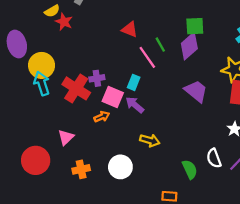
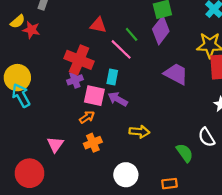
red cross: (76, 88) -> (79, 60), moved
white circle: (120, 167) -> (126, 175), moved
orange cross: (81, 169) -> (93, 143), moved

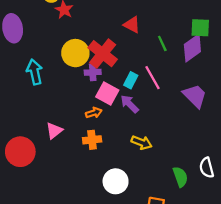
pink line: (121, 49) -> (152, 78), moved
yellow circle: (17, 78) -> (75, 53), moved

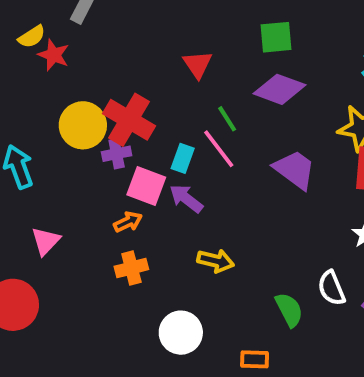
red triangle: (132, 25) -> (198, 64), moved, turned 36
green square: (200, 28) -> (276, 37), moved
green line: (162, 43) -> (227, 119), moved
purple diamond: (192, 48) -> (279, 89), turned 64
pink triangle: (54, 131) -> (46, 241), moved

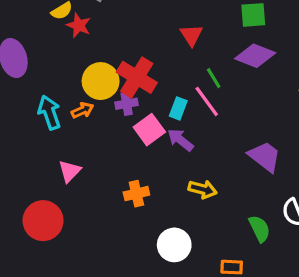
purple trapezoid: (295, 170) -> (265, 157), moved
pink square: (146, 186) -> (149, 130), turned 32
orange arrow: (128, 222) -> (82, 110), moved

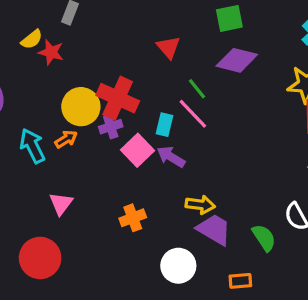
purple trapezoid: (265, 157) -> (214, 229), moved

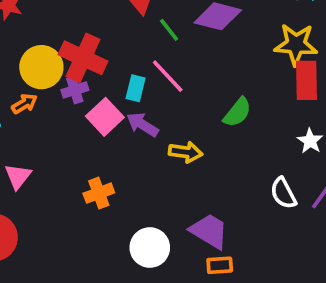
green line: (197, 89) -> (169, 30), moved
yellow arrow: (200, 205) -> (186, 152), moved
purple trapezoid: (214, 229) -> (209, 231), moved
green semicircle: (264, 238) -> (237, 112), moved, turned 72

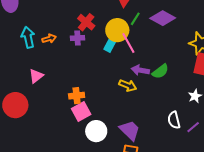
green line: (169, 30) -> (135, 19), turned 56
red cross: (83, 58) -> (86, 22), size x0.7
yellow circle: (41, 67) -> (117, 30), moved
pink square: (105, 117) -> (81, 111), moved
purple arrow: (142, 125) -> (140, 70), moved, turned -36

